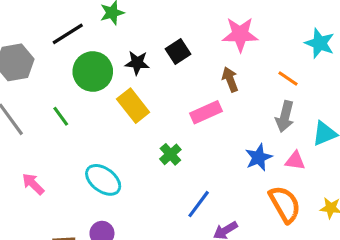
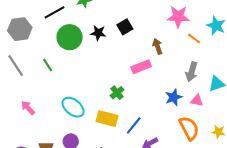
pink star: (240, 34) -> (178, 17), moved
orange line: (288, 79) -> (194, 38), moved
yellow rectangle: (133, 106) -> (107, 119), moved, turned -40

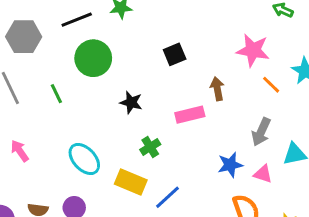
black star: (98, 33) -> (131, 102), moved

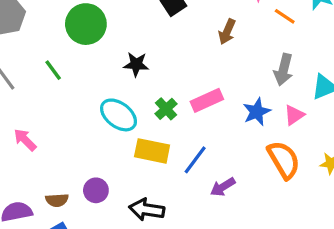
brown arrow: (217, 89) -> (227, 32), turned -135
pink rectangle: (190, 115) -> (207, 100), moved
cyan ellipse: (84, 159) -> (118, 115), moved
pink triangle: (263, 174) -> (294, 115), turned -42

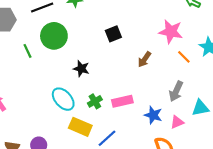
green line: (53, 70) -> (27, 51), moved
blue star: (257, 112) -> (153, 115), turned 30

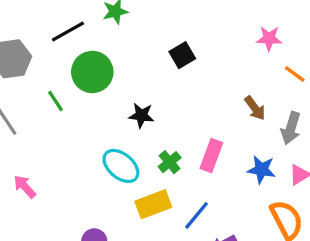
pink star: (171, 32) -> (269, 38), size x0.7
brown arrow: (144, 59) -> (255, 108), moved, turned -63
pink rectangle: (122, 101) -> (211, 156), turned -48
yellow rectangle: (80, 127) -> (153, 204), turned -35

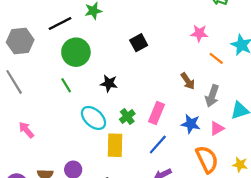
green line: (55, 101) -> (66, 85), moved
yellow rectangle: (153, 204) -> (115, 145), turned -70
blue line: (197, 215) -> (158, 144), moved

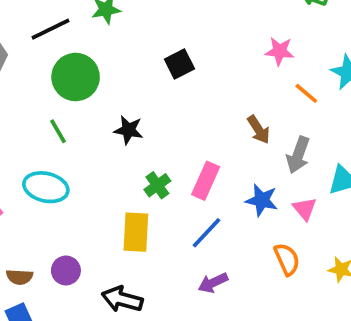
cyan ellipse: (93, 118) -> (46, 187), moved, turned -30
pink triangle: (217, 128) -> (305, 209), turned -42
orange semicircle: (207, 159) -> (287, 259), size x0.7

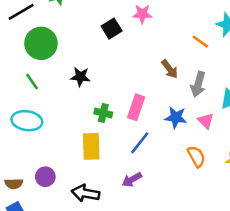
pink star: (280, 51) -> (142, 14), moved
green cross: (157, 185) -> (103, 113), turned -36
purple arrow: (213, 283) -> (132, 180), moved

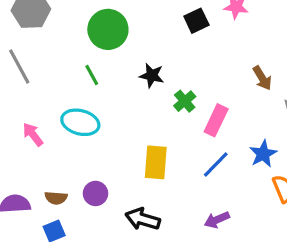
green cross: (103, 113) -> (185, 101), moved, turned 30
blue star: (176, 117) -> (263, 154), moved, turned 30
purple arrow: (132, 180) -> (217, 220), moved

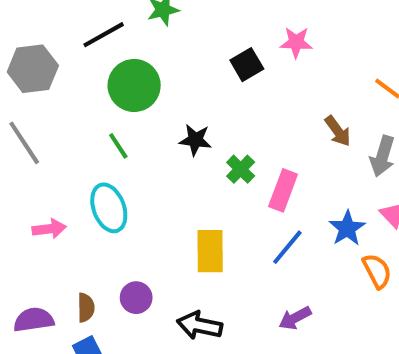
cyan ellipse: (80, 122) -> (109, 208), turned 60
pink arrow: (33, 134) -> (49, 229), turned 125
brown semicircle: (56, 198) -> (86, 308), turned -90

